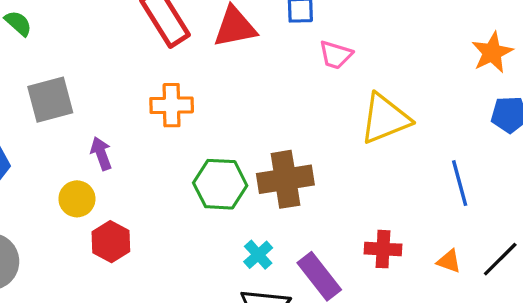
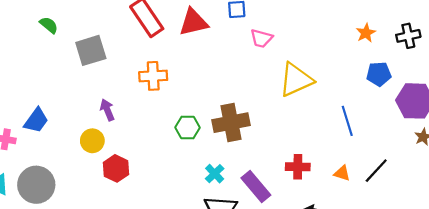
orange star: (492, 52) -> (366, 33), size x0.7
gray square: (50, 100) -> (91, 50), moved
green hexagon: (220, 184) -> (188, 127), size x0.7

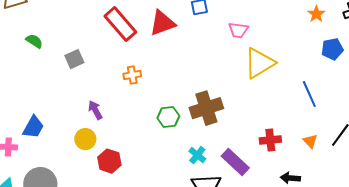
pink trapezoid: (261, 38) -> (238, 30), moved
gray square: (91, 50) -> (74, 59), size x0.7
orange cross: (153, 76) -> (132, 75), size x0.7
orange triangle: (342, 173) -> (310, 141), turned 35

